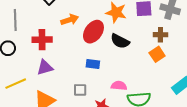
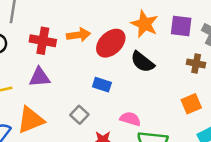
orange arrow: (70, 20) -> (78, 35), moved
orange square: (157, 54) -> (191, 104), moved
gray square: (80, 90) -> (79, 115), turned 32

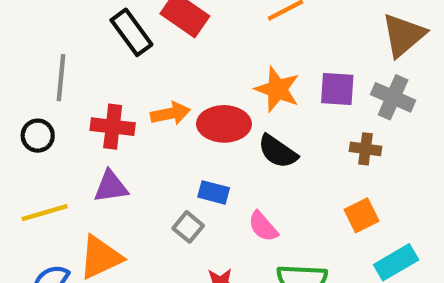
red ellipse: (111, 43) -> (224, 124), turned 48
gray square: (79, 115) -> (188, 227), moved
pink semicircle: (130, 119) -> (263, 227), moved, turned -144

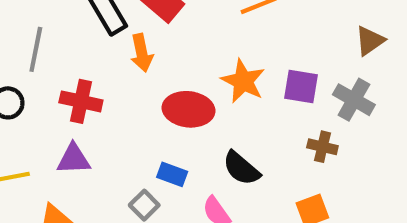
brown triangle: (403, 35) -> (370, 41), size x0.7
orange arrow: (170, 113) -> (142, 53), moved, turned 84
black semicircle: (278, 151) -> (241, 168), moved

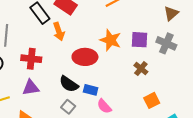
brown cross: (322, 147) -> (141, 69), moved, turned 32
black semicircle: (241, 168) -> (69, 84), moved
blue rectangle: (172, 174) -> (91, 90), moved

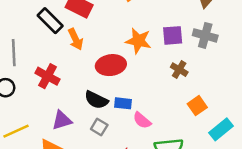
red cross: (31, 59) -> (47, 76), turned 30
purple triangle: (31, 88) -> (62, 120), moved

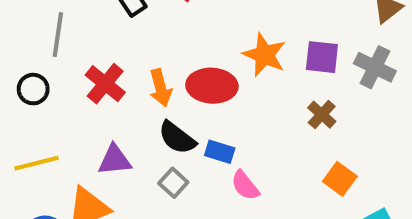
orange arrow: (76, 39) -> (161, 88), moved
orange square: (197, 106) -> (340, 179), turned -30

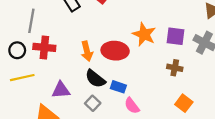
red cross: (105, 84) -> (44, 47), moved, turned -35
brown cross: (322, 115) -> (175, 68), turned -32
yellow line: (36, 163) -> (22, 78), moved

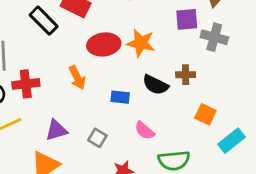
purple square: (176, 36) -> (187, 19), moved
red ellipse: (115, 51) -> (104, 44), moved
black semicircle: (95, 79) -> (155, 85), moved
blue rectangle: (118, 87) -> (120, 97), moved

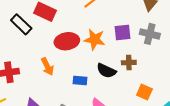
purple square: (187, 19) -> (122, 32), moved

